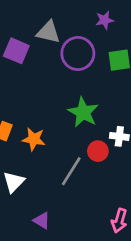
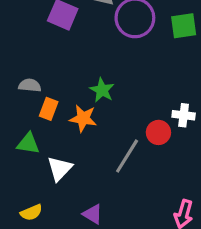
green star: (83, 112) -> (102, 90), moved, size x0.7

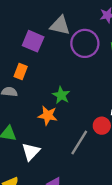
orange rectangle: (49, 109) -> (21, 72), moved

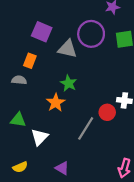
gray triangle: (60, 25) -> (67, 49), moved
orange star: (48, 116) -> (56, 103), turned 30

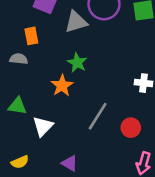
gray triangle: (67, 49) -> (76, 22), turned -30
orange rectangle: (30, 61) -> (31, 36), turned -32
red circle: (107, 112) -> (131, 128), moved

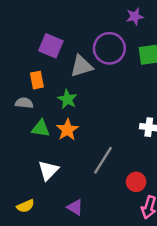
green star: (77, 63) -> (67, 99), moved
green triangle: (17, 106) -> (41, 128), moved
red circle: (131, 128) -> (136, 182), moved

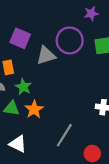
green star: (67, 99) -> (23, 87), moved
white triangle: (48, 170) -> (18, 144), turned -48

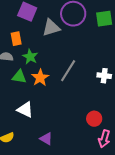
gray line: (64, 135) -> (68, 71), moved

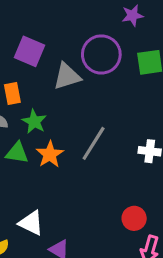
white triangle: (25, 110) -> (31, 223), moved

